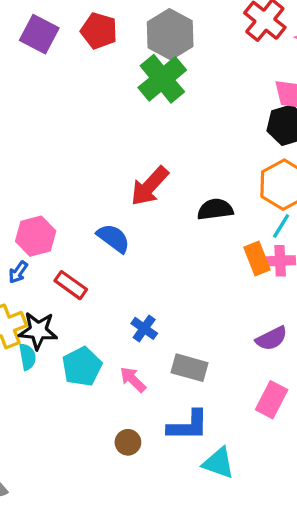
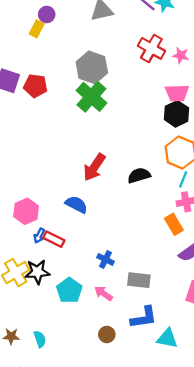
red pentagon: (99, 31) -> (35, 86), moved
orange rectangle: (257, 258) -> (174, 224), moved
blue arrow: (18, 272) -> (39, 236), moved
cyan semicircle: (27, 357) -> (40, 339), moved

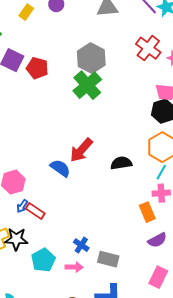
yellow rectangle: (37, 29) -> (26, 12), moved
blue semicircle: (76, 204) -> (60, 168), moved
blue cross: (106, 259) -> (81, 245), moved
pink arrow: (104, 294) -> (74, 267), turned 138

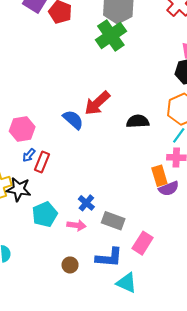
red rectangle: (35, 211) -> (42, 162), turned 72
purple semicircle: (157, 240) -> (169, 189), moved
pink rectangle: (158, 277) -> (143, 243), moved

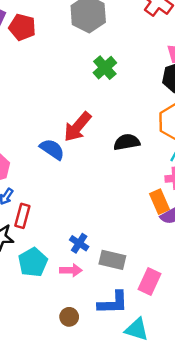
green cross: (111, 36) -> (105, 68), moved, size x0.7
red rectangle: (42, 162) -> (22, 216), moved

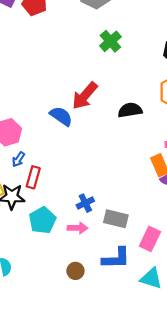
blue cross: (79, 243) -> (85, 203), turned 30
cyan triangle: (137, 329) -> (151, 278), moved

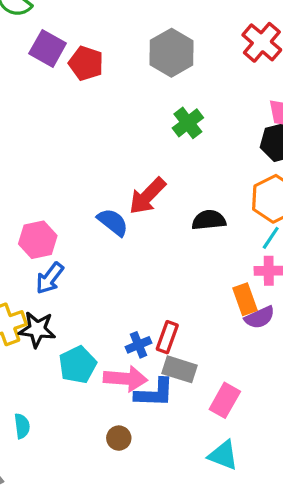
blue arrow: (18, 159) -> (50, 278), size x1.5
red rectangle: (33, 177) -> (167, 337), moved
pink arrow: (78, 228) -> (125, 379), size x1.5
blue L-shape: (116, 258) -> (155, 393), moved

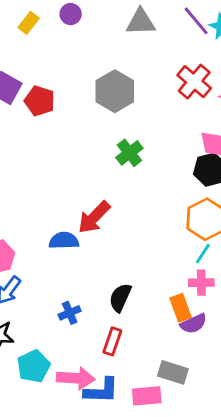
black semicircle: (209, 220) -> (120, 298), moved, turned -60
blue semicircle: (113, 222) -> (64, 241), turned -40
blue cross: (138, 345) -> (70, 313), moved
gray rectangle: (179, 369) -> (173, 372), moved
pink rectangle: (225, 400) -> (147, 396), moved, turned 56

